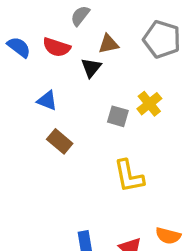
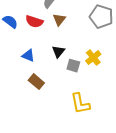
brown triangle: (108, 44) -> (59, 20), moved, turned -40
black triangle: (91, 68) -> (58, 52), moved

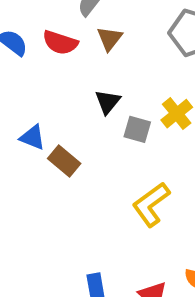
blue triangle: (28, 56) -> (33, 137), moved
yellow L-shape: (80, 104) -> (151, 204), turned 65

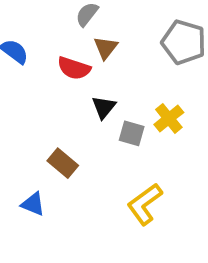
red semicircle: (60, 43) -> (74, 68), moved
blue triangle: (33, 137) -> (33, 204), moved

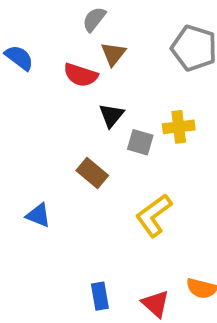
yellow cross: (169, 118) -> (179, 127), turned 32
brown rectangle: (63, 163) -> (92, 173), moved

